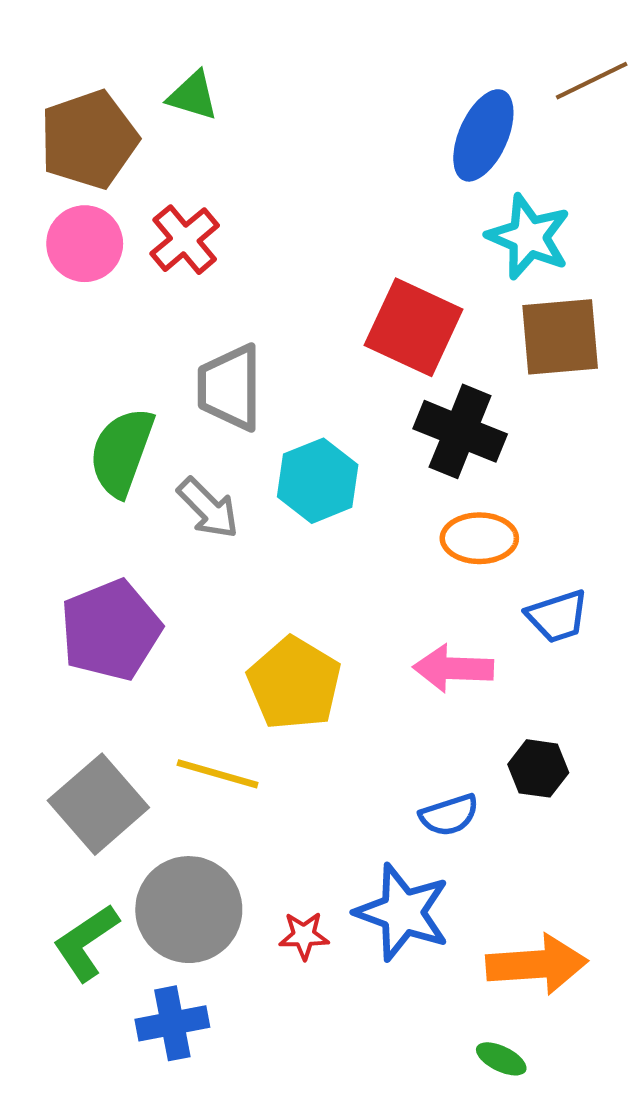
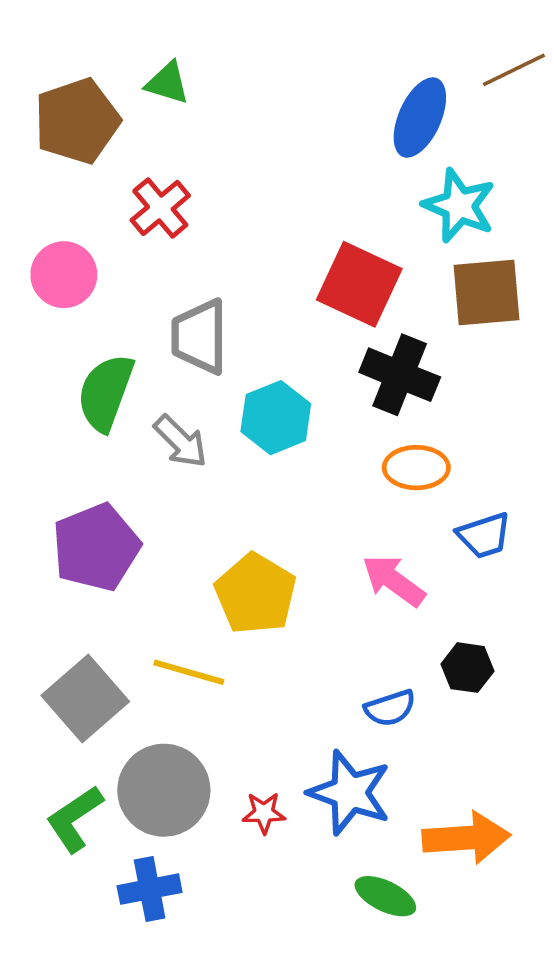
pink circle: (85, 244) -> (64, 275), moved
pink arrow: (453, 668) -> (394, 581), turned 34
green ellipse: (501, 1059) -> (385, 896), moved, size x1.4

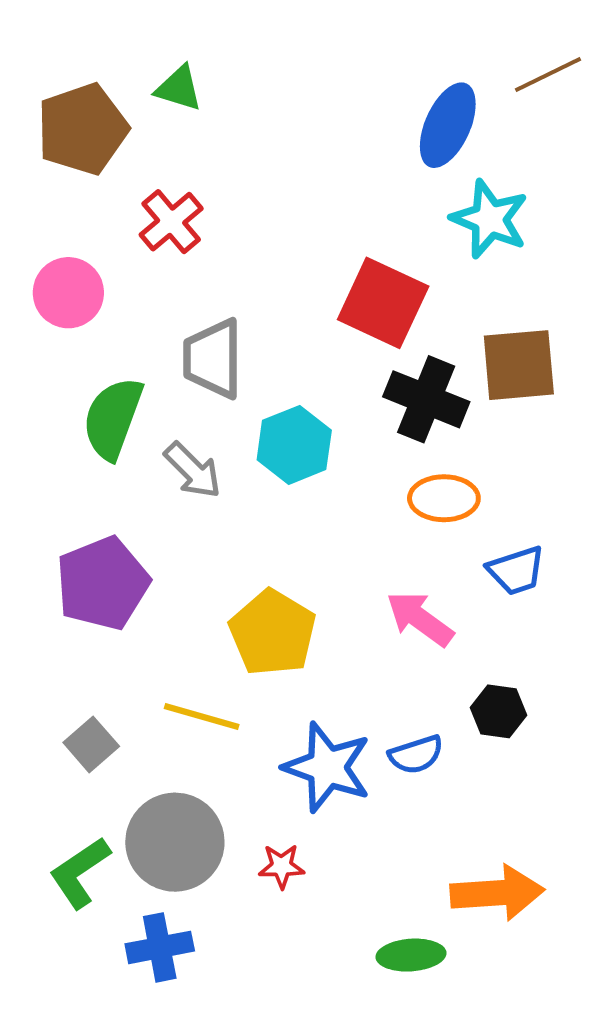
brown square: (487, 293) -> (519, 365), moved
gray square: (85, 699) -> (91, 744), size x0.6
blue star: (350, 793) -> (327, 767), moved
green ellipse: (385, 896) -> (411, 955), turned -30

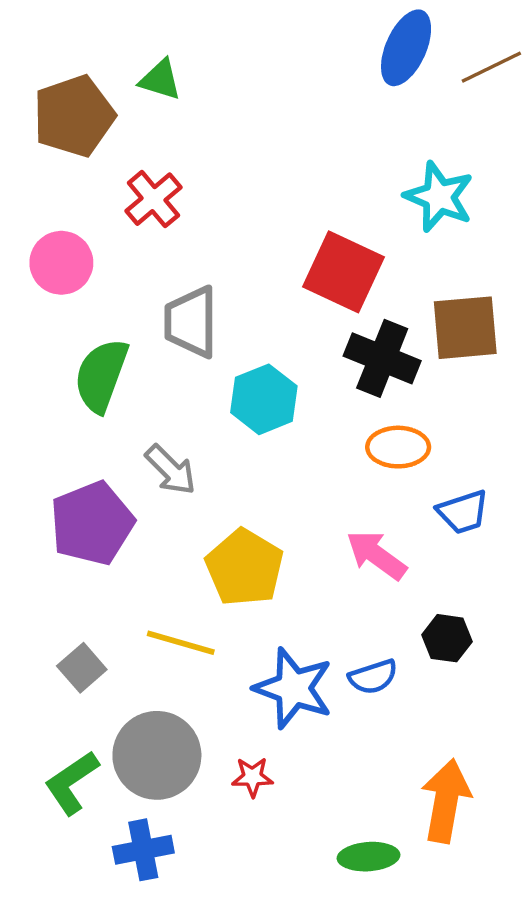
blue ellipse: (448, 125) -> (406, 48), moved
gray arrow: (193, 470) -> (171, 470), moved
orange arrow: (497, 893) -> (446, 801), turned -76

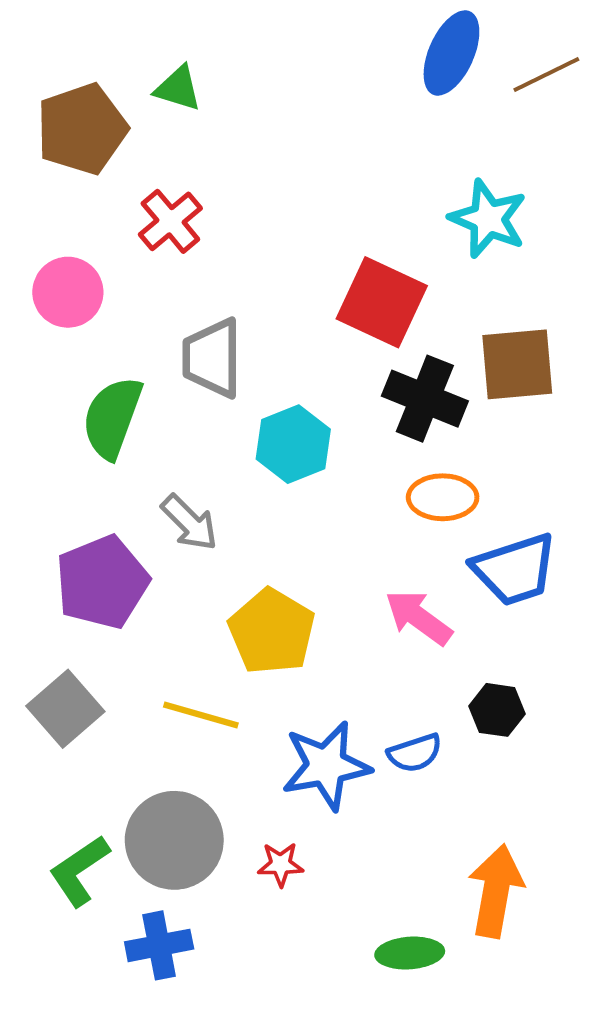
blue trapezoid: (463, 512) -> (515, 569), size x1.5
gray square: (82, 668) -> (65, 709), moved, size x1.4
blue star: (293, 688) -> (326, 766), turned -30

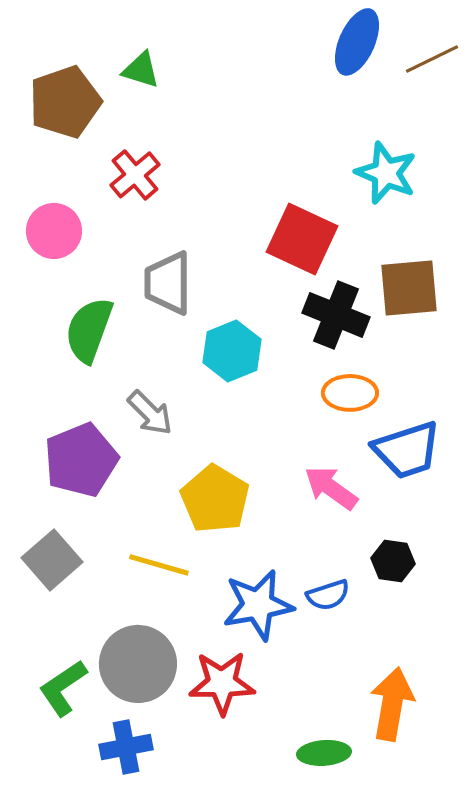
red star: (281, 864) -> (222, 683), size x1.8

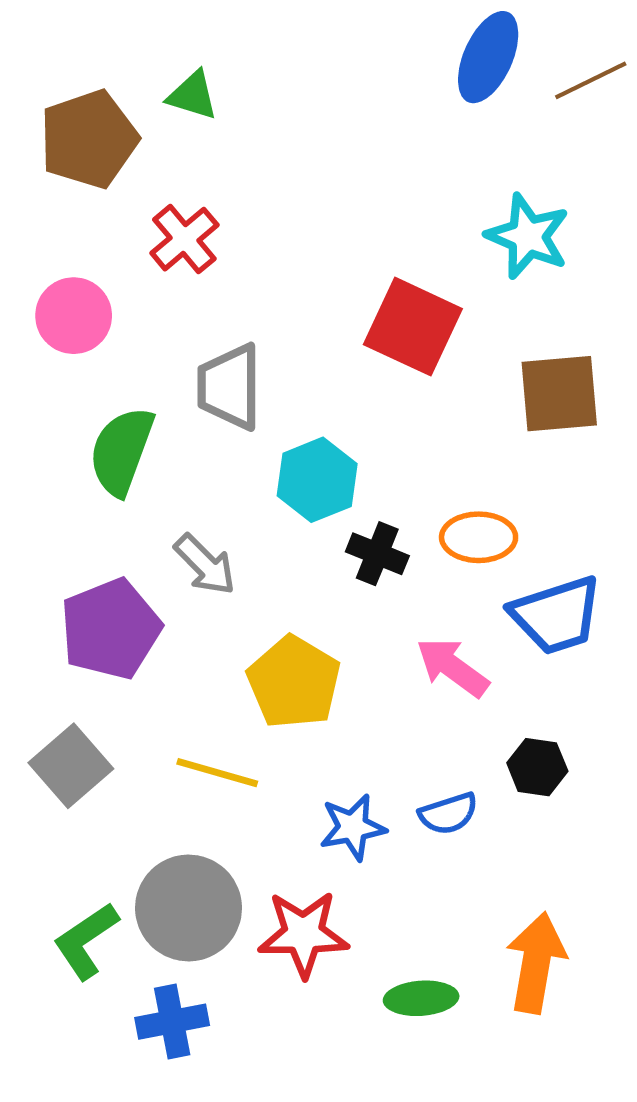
black cross: (336, 315) -> (377, 554), moved, size x0.7
blue star: (258, 605) -> (353, 827), size x0.7
green ellipse: (324, 753) -> (421, 998), moved

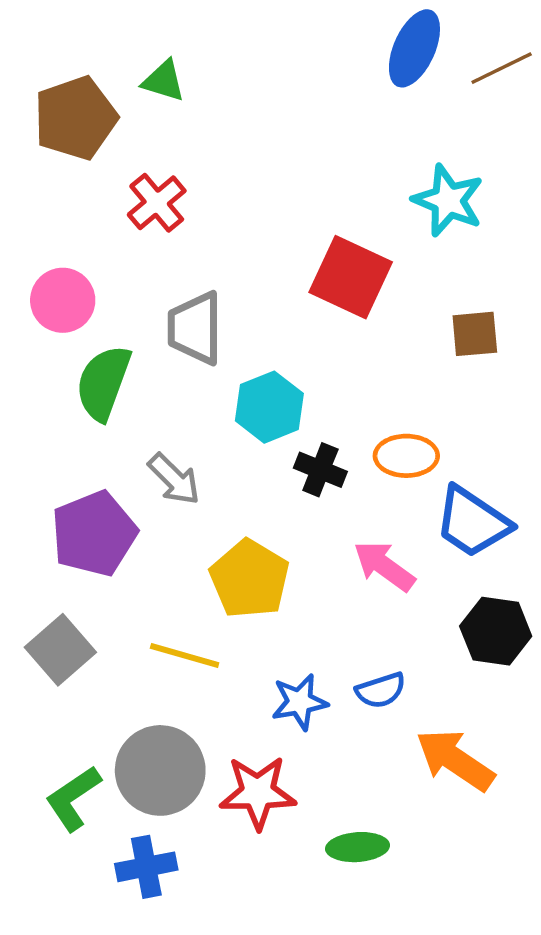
pink circle: (74, 316) -> (63, 300), moved
brown square: (559, 394) -> (475, 334), size x0.7
blue trapezoid: (557, 615) -> (472, 522), turned 52
black hexagon: (537, 767) -> (496, 631), moved, size x1.4
orange arrow: (536, 963) -> (455, 760), moved, turned -66

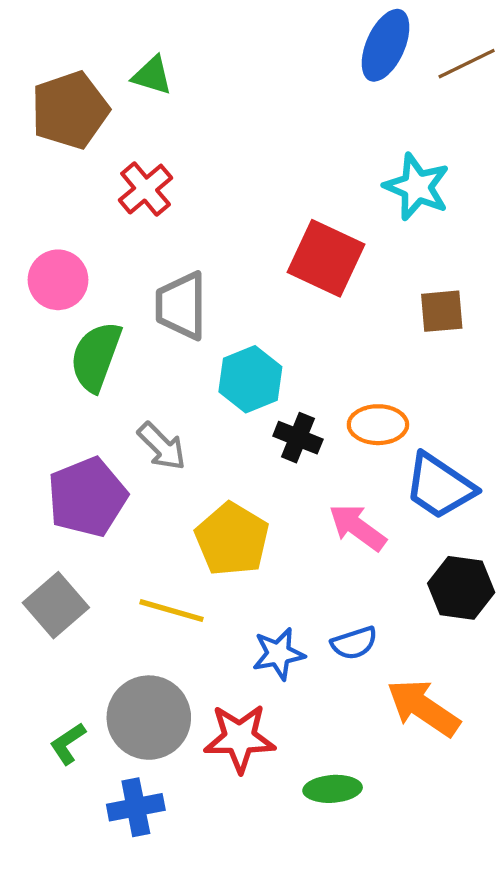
green L-shape: (73, 798) -> (68, 744), size x0.7

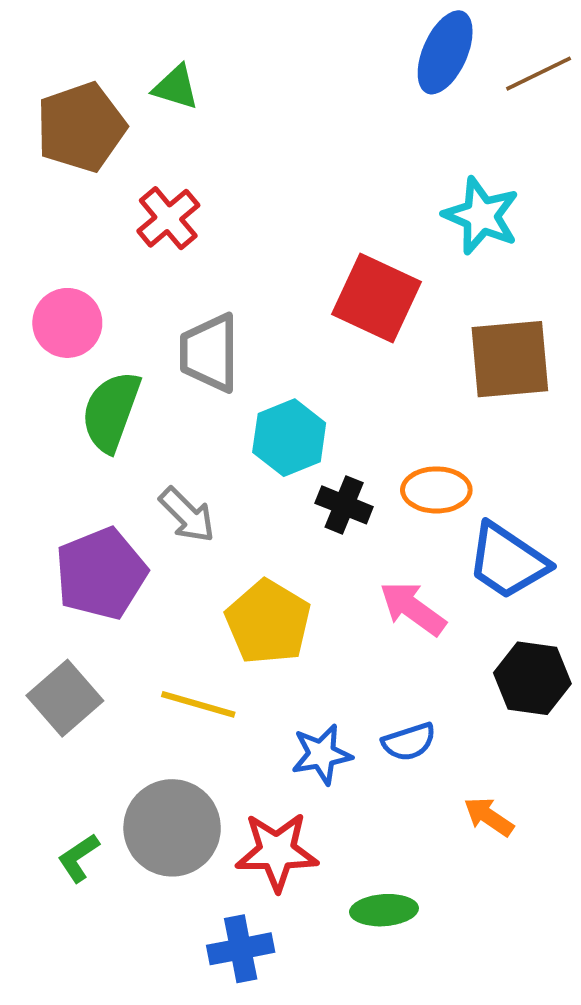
brown square: (442, 311) -> (510, 359), size x1.6
orange arrow: (423, 708) -> (489, 817), size x0.6
blue cross: (136, 807) -> (241, 949), moved

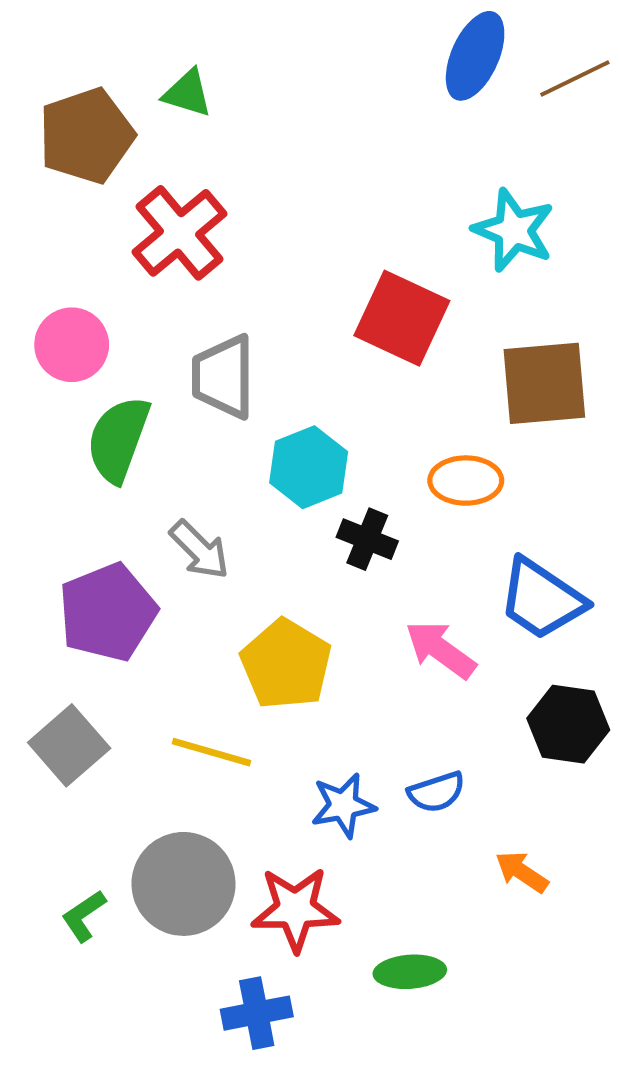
red cross: (168, 218) -> (180, 233), size x1.4
orange ellipse: (436, 490) -> (466, 481), moved

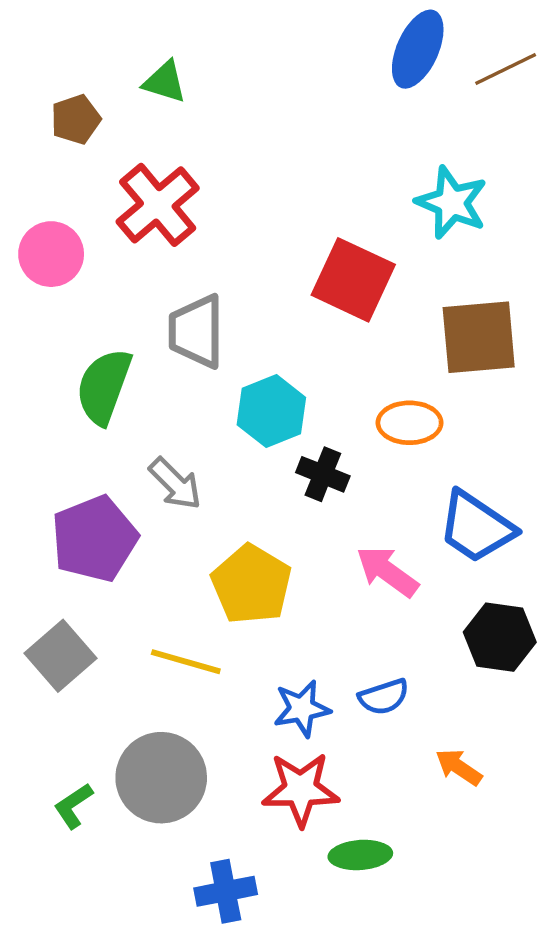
brown pentagon: (86, 136) -> (76, 119), size x0.6
pink circle: (72, 345) -> (51, 254), moved
red star: (295, 909) -> (301, 789), moved

